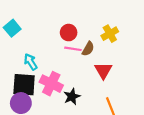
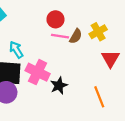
yellow cross: (110, 34) -> (98, 32), moved
red triangle: (103, 71) -> (110, 59), moved

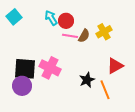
cyan arrow: (16, 50) -> (51, 18), moved
red triangle: (110, 59) -> (115, 66), moved, turned 30
black star: (59, 86) -> (87, 80), moved

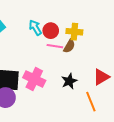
yellow cross: (104, 32) -> (74, 32), moved, turned 35
black star: (87, 80) -> (69, 81), moved

